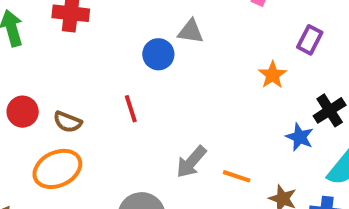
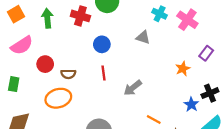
blue circle: (158, 54) -> (102, 44), moved
brown semicircle: (68, 122) -> (68, 74), turned -32
gray arrow: (191, 162) -> (133, 88), moved

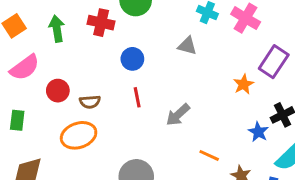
purple rectangle: (206, 53) -> (274, 62), size x1.5

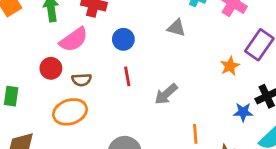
pink semicircle: (25, 67) -> (74, 40), moved
blue star: (258, 132) -> (243, 112), turned -30
orange line: (209, 155) -> (195, 134), turned 60

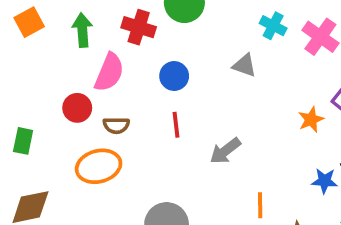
pink semicircle: (74, 40) -> (109, 72), turned -36

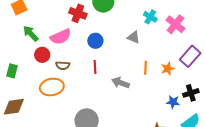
green arrow: (82, 30) -> (31, 34), moved, turned -42
pink semicircle: (109, 72) -> (61, 37), turned 40
gray arrow: (225, 151) -> (121, 83), turned 54
orange line: (260, 205) -> (146, 68), moved

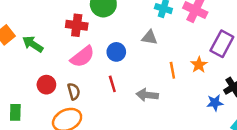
green arrow: (31, 34) -> (33, 44), moved
pink semicircle: (61, 37) -> (82, 57), moved
blue circle: (95, 41) -> (116, 52), moved
brown semicircle: (63, 66) -> (74, 91), turned -96

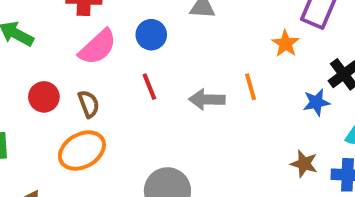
orange line: (172, 70) -> (251, 87), moved

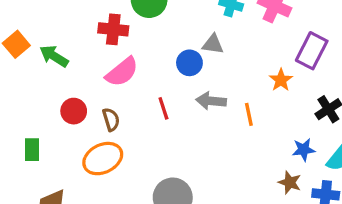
blue circle: (151, 35) -> (189, 63), moved
gray arrow: (207, 99) -> (211, 101), moved
blue star: (316, 102) -> (304, 150), moved

